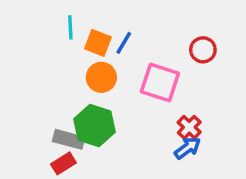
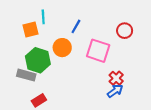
orange square: (98, 43) -> (30, 30), moved, turned -35
green hexagon: (94, 126) -> (38, 60), moved
gray rectangle: (69, 139) -> (26, 75), moved

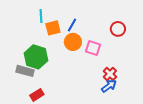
orange square: (30, 30) -> (53, 28), moved
orange circle: (62, 48) -> (73, 42), moved
pink square: (98, 51) -> (93, 48), size x0.7

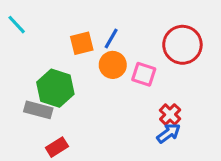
cyan line: (41, 16) -> (17, 25), moved, turned -40
red circle: (118, 29) -> (182, 45), size x1.6

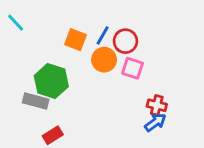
orange square: (82, 43) -> (76, 40), turned 35
red circle: (182, 45) -> (125, 41), moved, size x0.7
red cross: (170, 115) -> (157, 105), turned -30

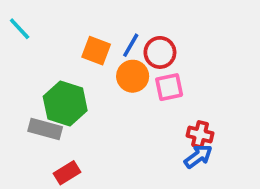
pink square: (133, 68) -> (169, 87), turned -30

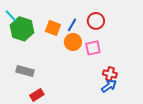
red circle: (160, 52) -> (96, 21), moved
green hexagon: (65, 104) -> (22, 29), moved

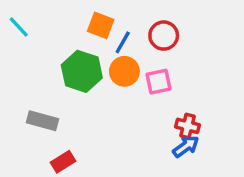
orange square: (53, 28) -> (101, 25), moved
green hexagon: (22, 29) -> (82, 71), moved

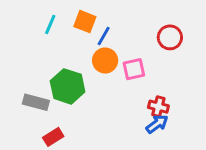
cyan line: (19, 27) -> (50, 24), moved, turned 66
red circle: (164, 36) -> (170, 37), moved
green hexagon: (82, 71) -> (68, 86), moved

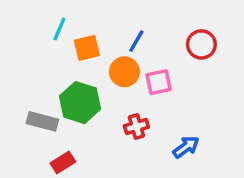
orange square: (85, 22) -> (87, 48), moved, turned -35
blue line: (104, 36) -> (136, 41), moved
red cross: (158, 107) -> (136, 127), moved, turned -30

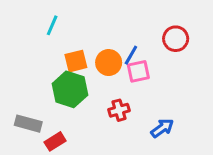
blue line: (136, 41) -> (131, 55), moved
orange square: (87, 48) -> (76, 61), moved
gray rectangle: (42, 121) -> (28, 124), moved

